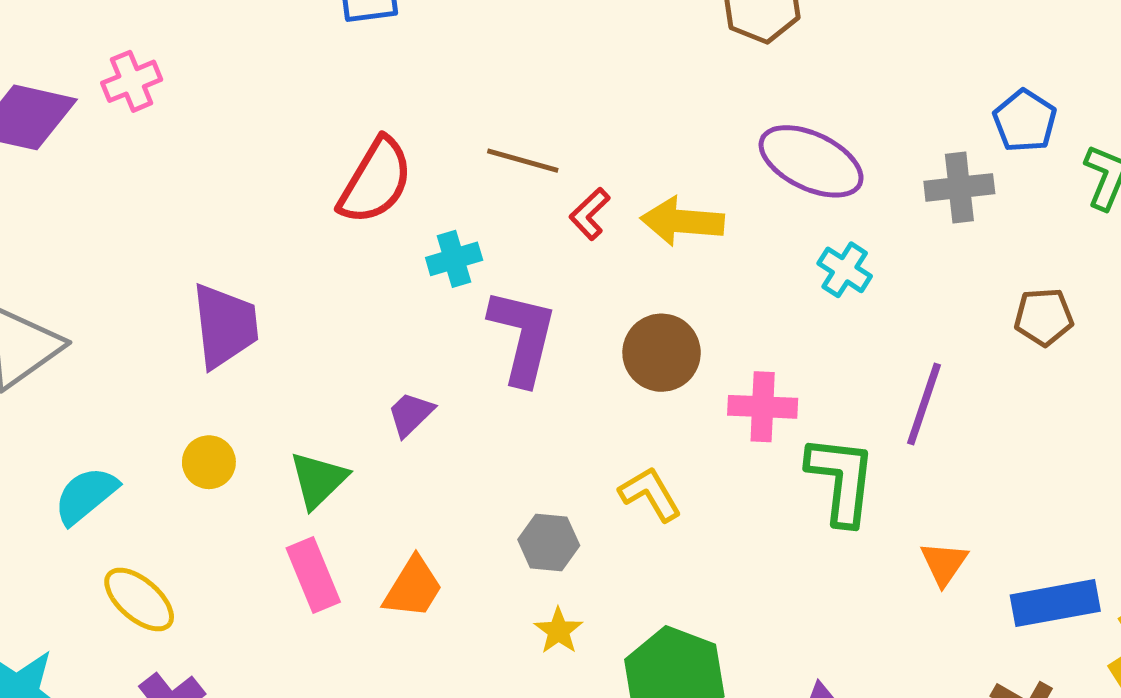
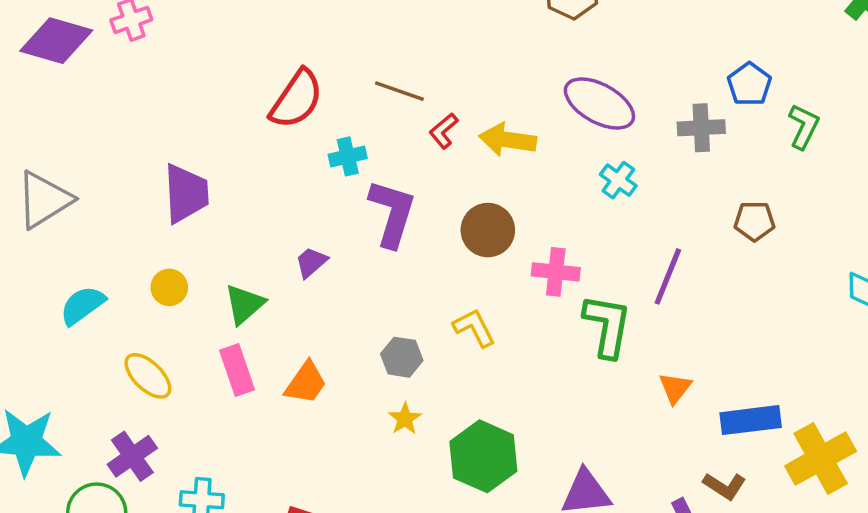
yellow ellipse: (139, 599) -> (148, 376), moved

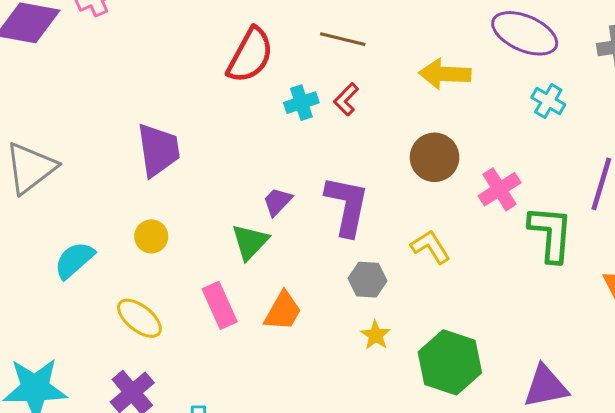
red L-shape: (444, 131) -> (346, 99), moved
purple L-shape: (392, 213) -> (347, 206), moved
pink cross: (556, 272) -> (500, 189), turned -33
green triangle: (244, 304) -> (250, 242), moved

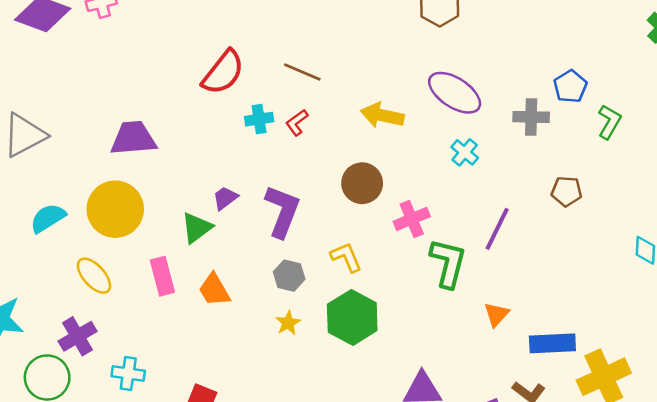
purple trapezoid: (158, 150) -> (133, 138), turned -96
yellow circle: (151, 236) -> (115, 209), size x2.0
orange trapezoid: (283, 311) -> (214, 290), turned 111
green hexagon: (450, 362) -> (352, 317), moved

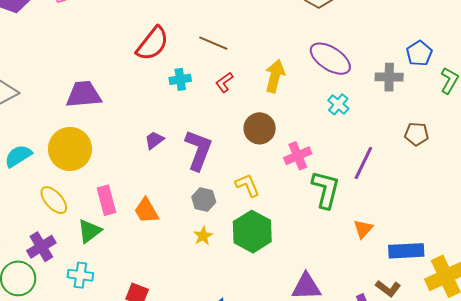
yellow arrow: (382, 115) -> (275, 76), turned 92
red L-shape: (297, 123) -> (224, 82), moved
green triangle: (197, 228) -> (89, 231), moved

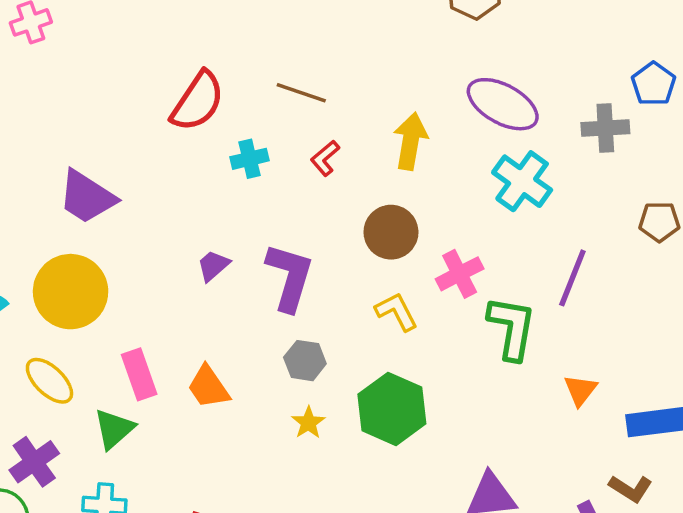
purple trapezoid: (84, 94) -> (87, 197), turned -138
cyan cross: (338, 104) -> (522, 181), size x1.6
yellow L-shape: (247, 185) -> (396, 312), moved

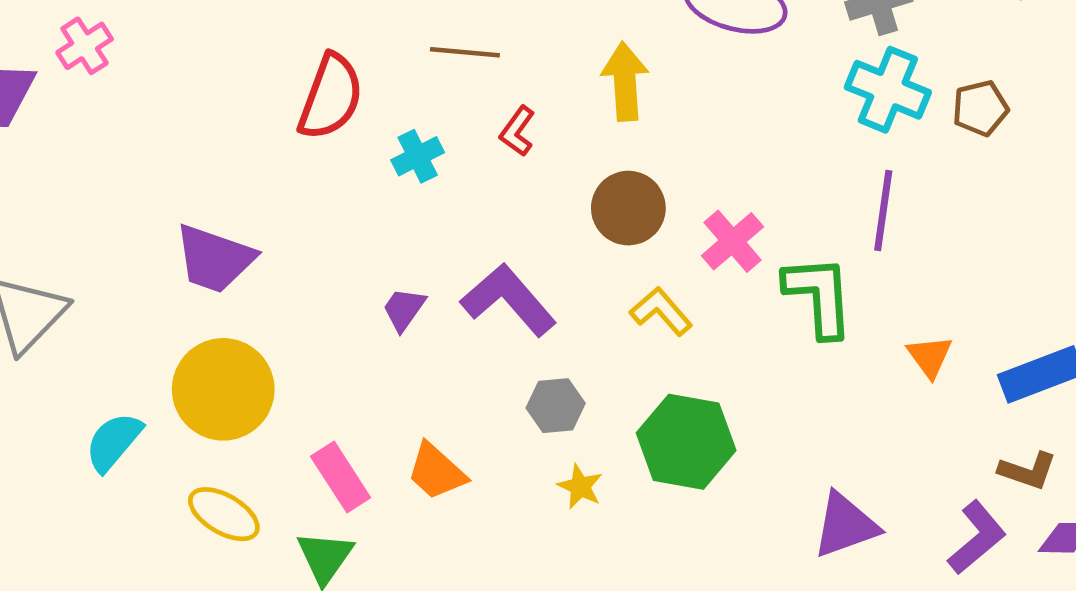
cyan cross: (522, 181) -> (888, 90), moved
purple L-shape: (290, 277) -> (508, 300), turned -44

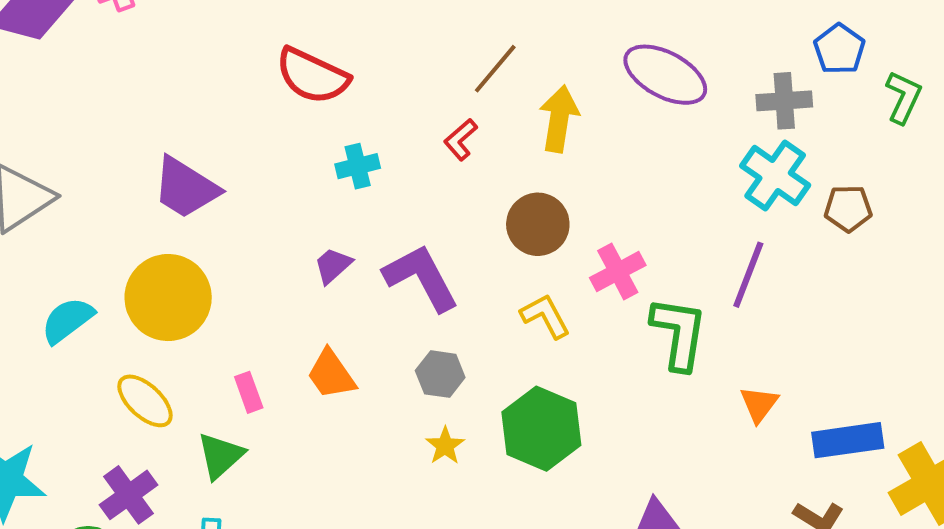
brown line: (465, 52) -> (495, 69), moved, turned -68
red semicircle: (331, 97) -> (312, 76), turned 82
cyan cross: (418, 156) -> (358, 166), moved
orange trapezoid: (436, 471) -> (331, 374), moved
pink rectangle: (341, 477) -> (249, 392), size x0.7

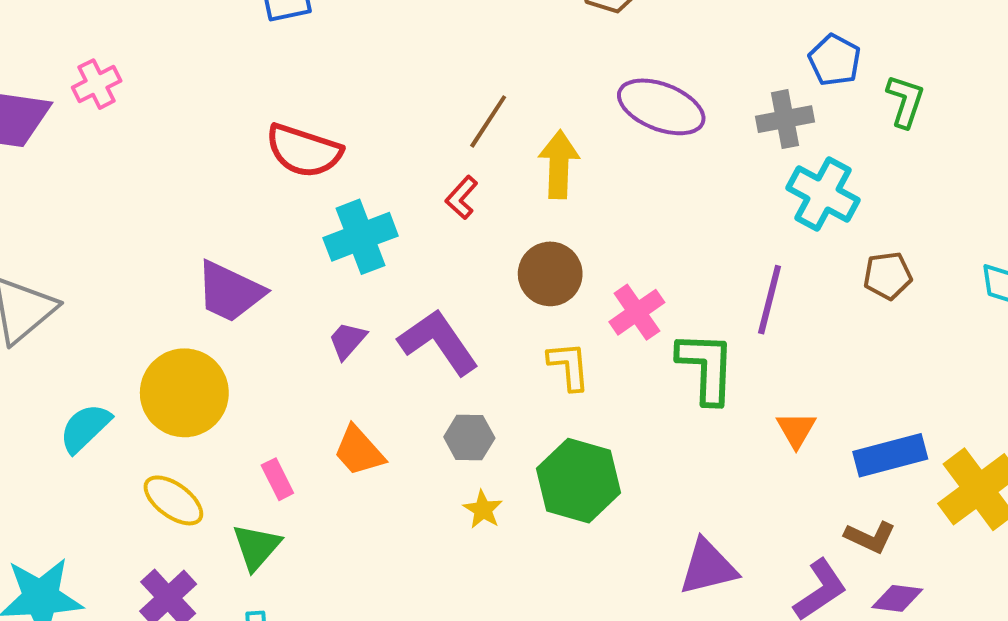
cyan cross: (358, 166) -> (361, 237), size x1.6
cyan cross: (775, 175) -> (823, 194), moved
purple trapezoid: (186, 188) -> (230, 292), moved
brown pentagon: (848, 208) -> (888, 276), moved
yellow L-shape: (545, 316) -> (569, 366), turned 30

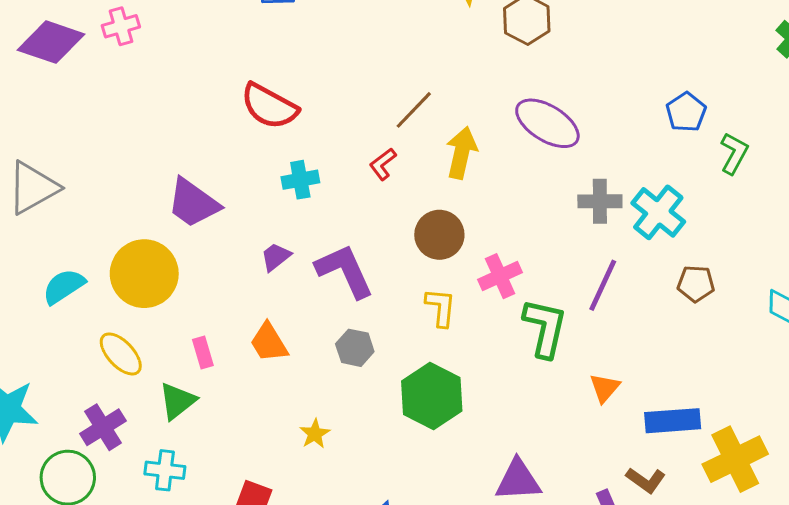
gray cross: (785, 119) -> (600, 201), moved
cyan cross: (361, 237) -> (300, 180), size x0.7
yellow star: (483, 510) -> (315, 434), moved

